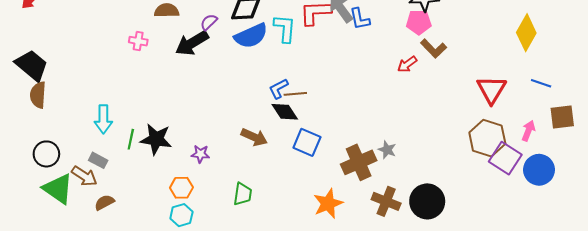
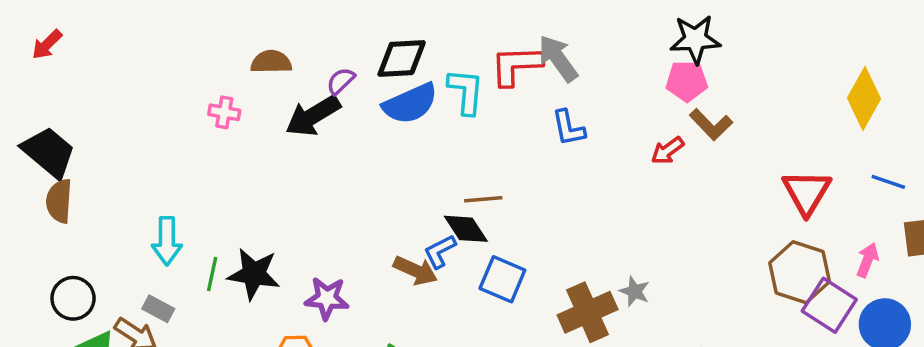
blue L-shape: (360, 19) -> (568, 128), moved
blue L-shape: (278, 89) -> (440, 251), moved
purple star: (200, 154) -> (327, 298), size x1.4

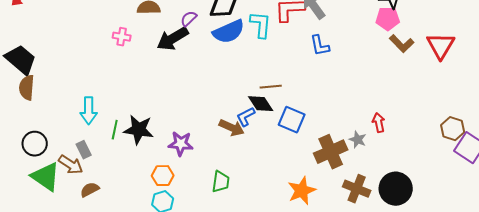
red arrow: (668, 151) -> (379, 123), moved, turned 114
red triangle: (807, 192) -> (441, 46), moved
brown hexagon: (800, 272) -> (453, 129), size x0.7
blue square: (502, 279) -> (292, 120), moved
gray rectangle: (158, 309) -> (84, 150), turned 36

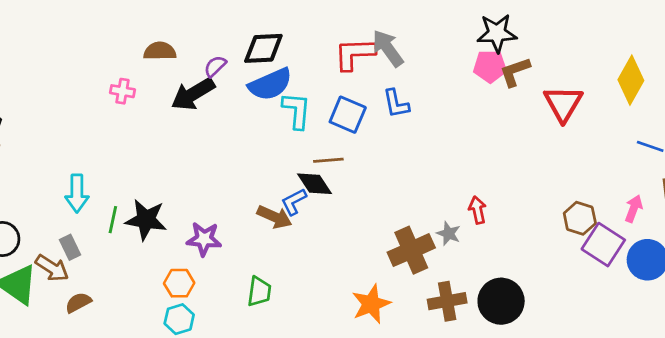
cyan L-shape: (261, 25) -> (297, 111), moved
brown L-shape: (402, 44) -> (515, 72), moved, turned 115
blue square: (292, 120) -> (348, 115), moved
brown cross: (357, 189) -> (447, 301), turned -32

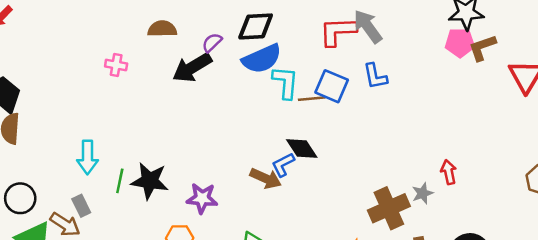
pink cross: (122, 91) -> (116, 65), moved
brown line: (328, 160) -> (312, 99), moved
gray star: (449, 233) -> (423, 193), turned 30

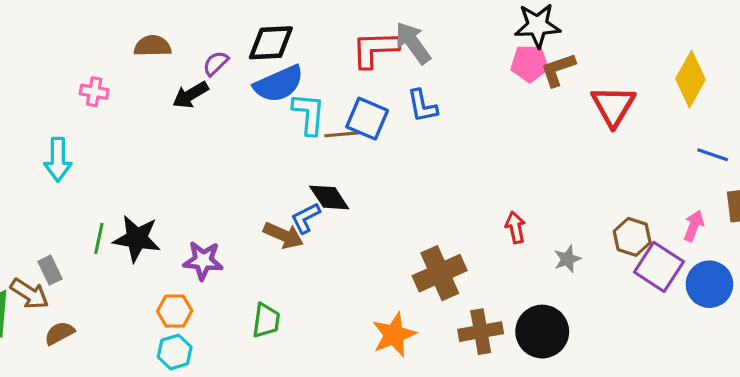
black arrow: (192, 68) -> (190, 95), size x0.7
cyan arrow: (87, 157) -> (58, 160), moved
gray star: (423, 193) -> (567, 259), moved

